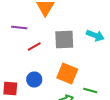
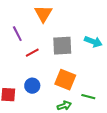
purple line: (19, 28) -> (17, 34), turned 56

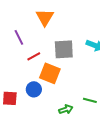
orange square: (65, 80) -> (50, 73), moved

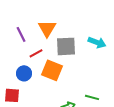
orange triangle: (45, 17) -> (47, 28), moved
blue circle: (34, 89) -> (24, 73), moved

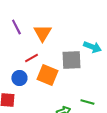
purple line: (21, 34) -> (16, 27), moved
gray square: (66, 46) -> (71, 60), moved

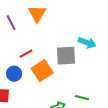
orange triangle: (42, 33) -> (37, 14), moved
orange square: (47, 75) -> (42, 71), turned 35

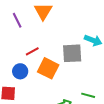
orange square: (42, 71) -> (48, 68), turned -30

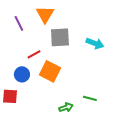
gray square: (72, 53) -> (60, 37), moved

